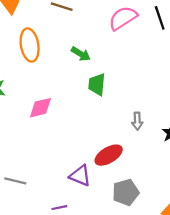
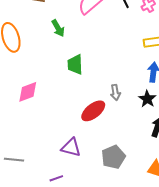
green arrow: (81, 54) -> (58, 28), moved, turned 36
red ellipse: (109, 155) -> (93, 111), moved

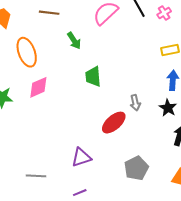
pink diamond: (28, 92) -> (38, 87), moved
purple triangle: (71, 147) -> (81, 157), moved, turned -30

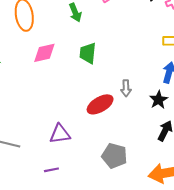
pink diamond: (38, 87) -> (44, 53), moved
gray pentagon: (136, 168) -> (114, 156), turned 30

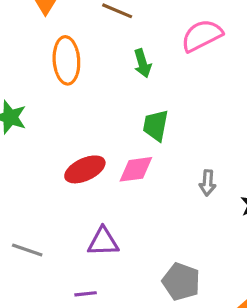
pink diamond: (44, 53) -> (136, 169), moved
red ellipse: (100, 104) -> (85, 169), moved

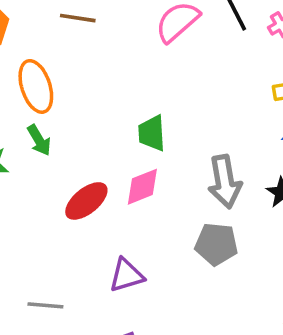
green arrow: (143, 63) -> (39, 140), moved
gray arrow: (208, 183) -> (225, 182), size x1.8
gray pentagon: (181, 282) -> (216, 244), moved

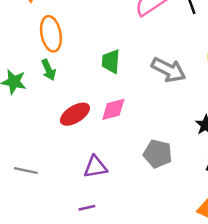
green trapezoid: (152, 133) -> (111, 61), moved
gray arrow: (225, 182) -> (169, 70), moved, turned -60
gray line: (45, 305) -> (26, 171), moved

